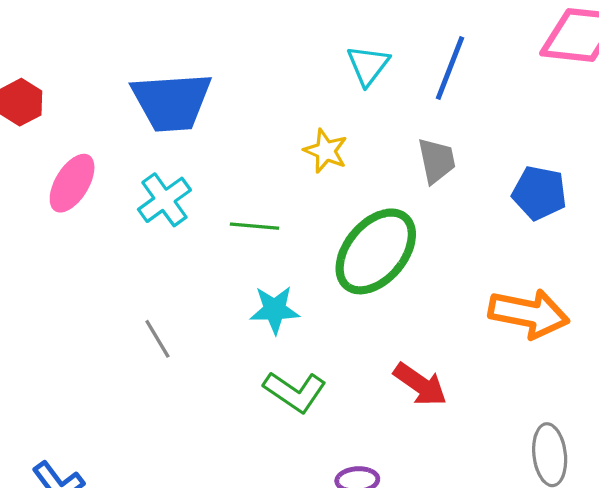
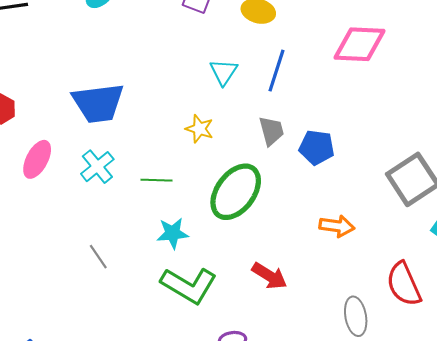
blue pentagon: (539, 193) -> (317, 147), moved
orange arrow: (529, 314) -> (337, 226), size x0.7
green L-shape: (295, 392) -> (189, 285), size x1.4

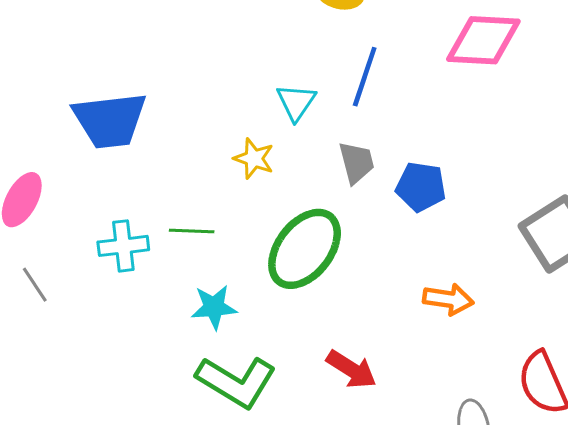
cyan triangle: (224, 72) -> (296, 102), moved
cyan cross: (97, 167) -> (123, 246), moved, turned 32
gray line: (98, 257) -> (35, 285), moved

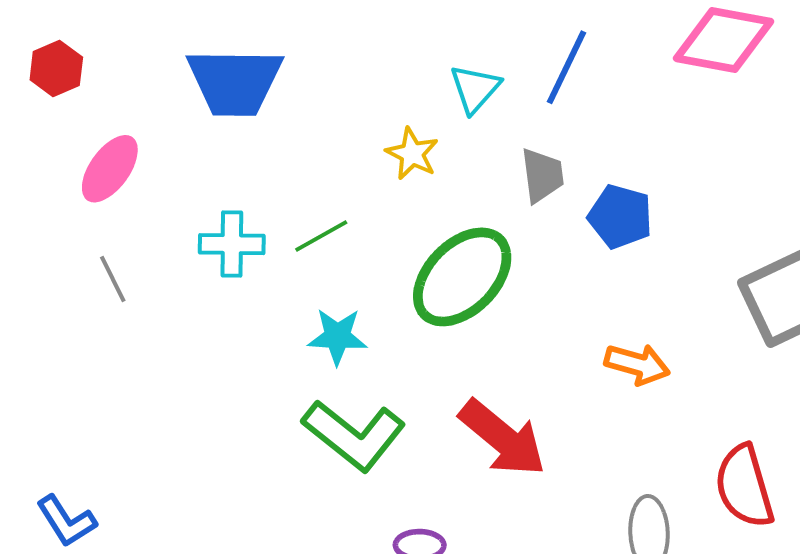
green line: (192, 231) -> (321, 236), turned -39
red arrow: (351, 369) -> (503, 438), size x1.4

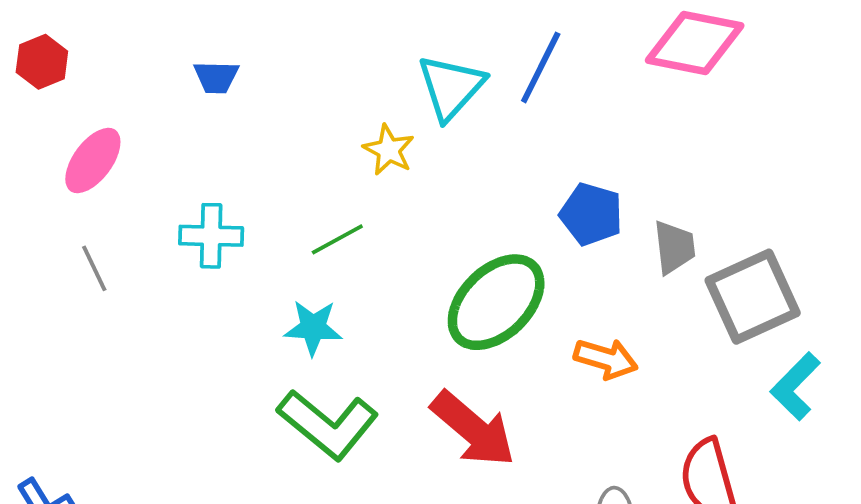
blue trapezoid: (235, 82) -> (216, 77), size x0.5
cyan triangle: (475, 89) -> (451, 87), size x1.4
gray trapezoid: (542, 175) -> (674, 247), moved
green line: (321, 236) -> (337, 239), moved
green ellipse: (462, 277) -> (496, 302), moved

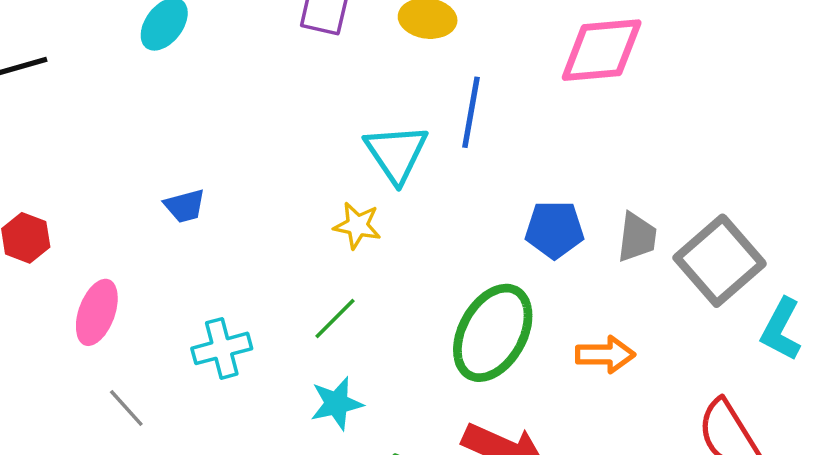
gray trapezoid: (674, 247) -> (637, 237), turned 30

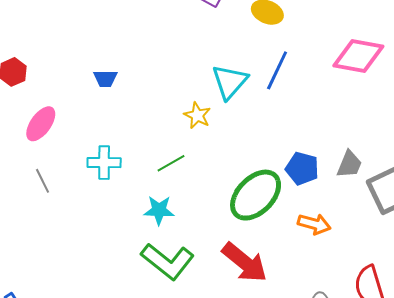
blue pentagon: (554, 230) -> (302, 168), moved

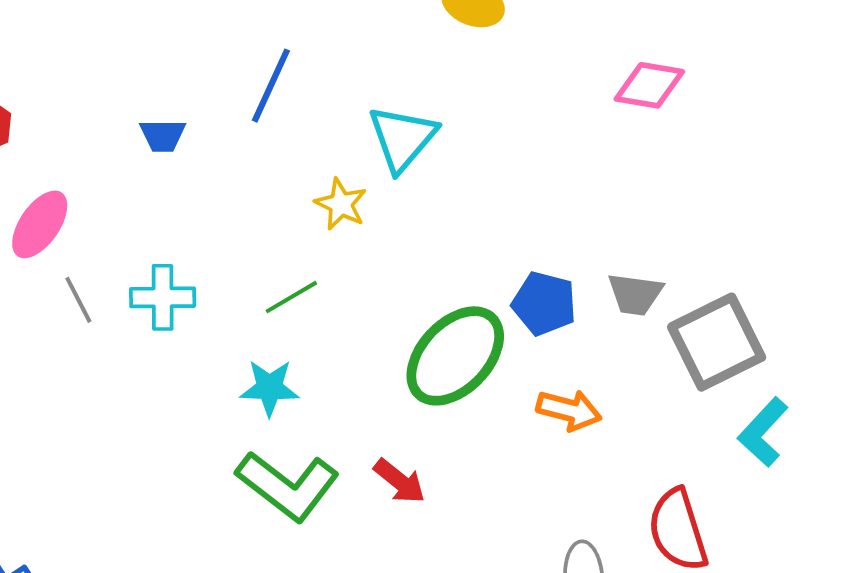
pink diamond: (358, 56) -> (649, 85), size x0.7
blue line: (277, 70) -> (271, 86), moved
gray trapezoid: (349, 164) -> (635, 294), turned 76
gray line: (42, 181) -> (78, 300), moved
red arrow: (245, 262) -> (400, 481), moved, size x0.6

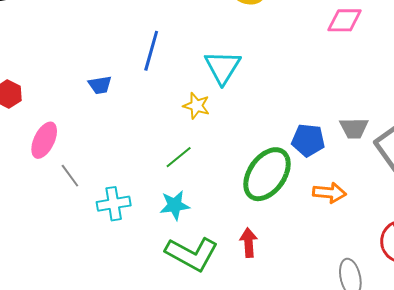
cyan cross: (163, 297) -> (114, 204), moved
red arrow: (400, 481) -> (249, 243), turned -124

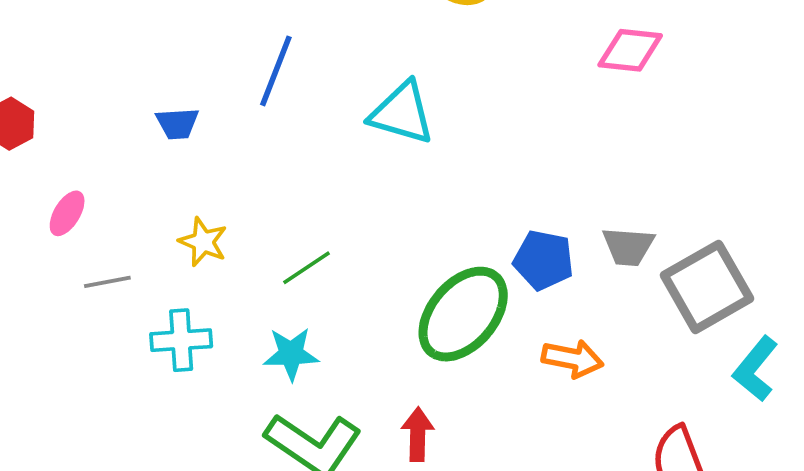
cyan triangle: (223, 67) -> (402, 113), turned -51
yellow star: (196, 106) -> (203, 242), moved
pink ellipse: (44, 140) -> (67, 213), size x0.7
gray line: (70, 176) -> (107, 282), turned -70

